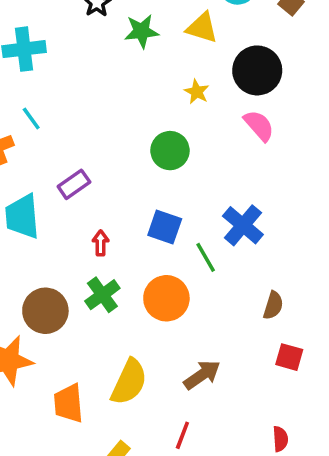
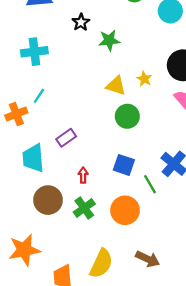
yellow triangle: (202, 28) -> (116, 86), moved
cyan line: (31, 118) -> (39, 96), turned 70
brown circle: (45, 311) -> (48, 200), moved
brown arrow: (202, 375) -> (148, 259), turned 60

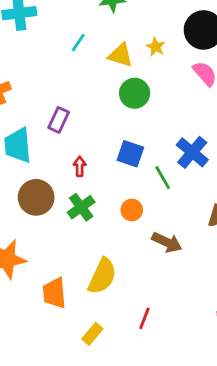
cyan line: (39, 96) -> (78, 43), moved
purple rectangle: (66, 138) -> (59, 120), turned -30
orange circle: (125, 210) -> (132, 210), size x0.6
brown arrow: (148, 259) -> (167, 242), moved

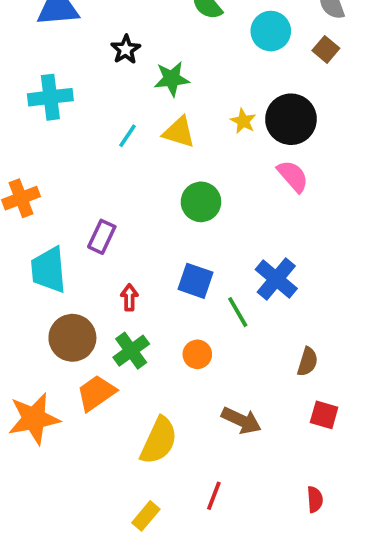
yellow star: (156, 47) -> (243, 121), moved
yellow triangle: (120, 55) -> (179, 132), moved
brown arrow: (167, 242) -> (241, 420), moved
orange trapezoid: (54, 293) -> (96, 393), moved, turned 60

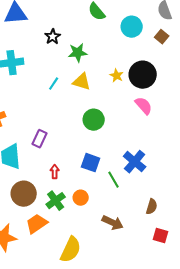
orange circle: (197, 354) -> (81, 198), moved
brown arrow: (241, 420) -> (113, 223), moved

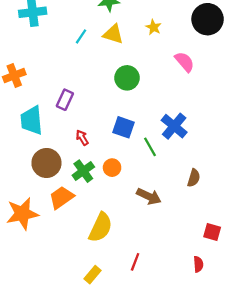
black circle: (143, 75) -> (208, 19), moved
red arrow: (55, 172) -> (82, 138), turned -32
red square: (161, 236) -> (212, 232), moved

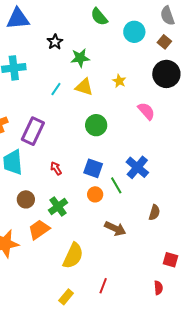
purple rectangle: (65, 100) -> (33, 131), moved, size x1.5
red arrow: (82, 138) -> (56, 168), moved
brown circle: (46, 163) -> (26, 199), size x0.7
orange circle: (112, 168) -> (95, 194), moved

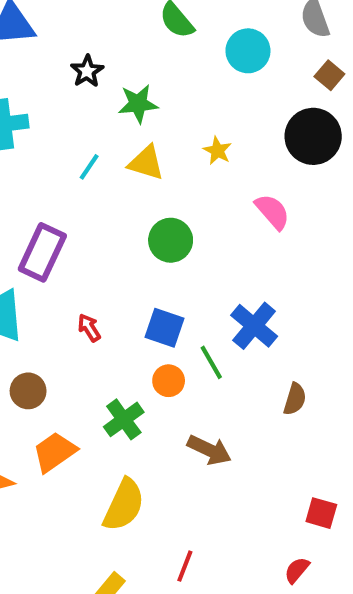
brown square: (164, 42) -> (329, 75), moved
green cross: (58, 206) -> (124, 419), moved
brown semicircle: (154, 213) -> (295, 399), moved
red semicircle: (158, 288) -> (297, 570), turned -136

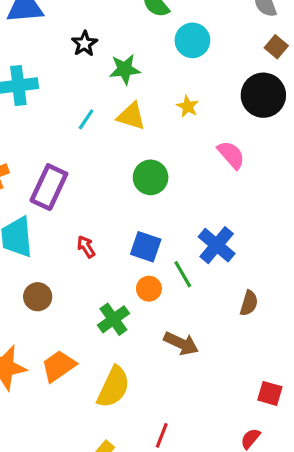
cyan circle: (248, 51) -> (192, 40), moved
orange trapezoid: (55, 452) -> (59, 366), moved

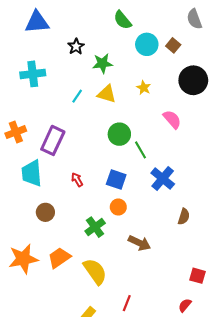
brown square: (276, 47) -> (173, 45), moved
green line: (183, 274) -> (140, 150), moved
yellow semicircle: (113, 387) -> (95, 271), turned -60

